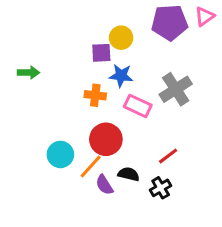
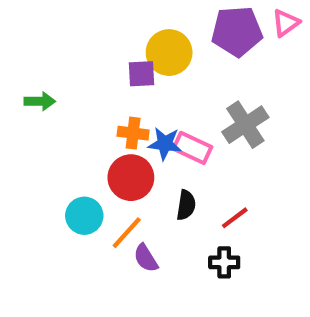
yellow circle: (121, 38) -> (169, 53), size x1.4
blue star: (121, 76) -> (165, 144), moved
red circle: (106, 139) -> (131, 178), moved
black semicircle: (129, 174) -> (186, 205), moved, turned 85
black cross: (161, 188) -> (224, 262), turned 30

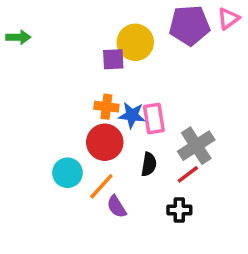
green arrow: (40, 101) -> (18, 37), moved
gray cross: (245, 125) -> (196, 146), moved
pink rectangle: (192, 148) -> (154, 119), turned 56

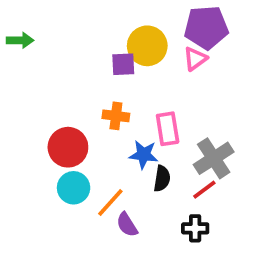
pink triangle: (228, 19) -> (195, 59), moved
blue star: (132, 115) -> (144, 155), moved
red circle: (105, 142) -> (68, 147), moved

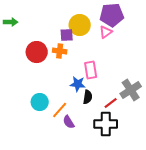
orange cross: (116, 116) -> (60, 51), moved
red circle: (68, 147) -> (37, 52), moved
gray cross: (214, 158) -> (131, 90), moved
black cross: (195, 228) -> (106, 124), size x1.6

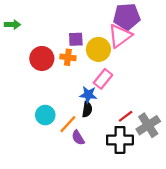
yellow circle: (80, 25) -> (98, 49), moved
pink triangle: (106, 32) -> (120, 36), size x1.6
pink rectangle: (91, 70) -> (103, 79), turned 48
gray cross: (131, 90) -> (148, 125), moved
black semicircle: (88, 97) -> (87, 109), moved

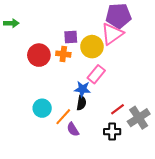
black cross: (120, 140) -> (112, 132), size x0.7

